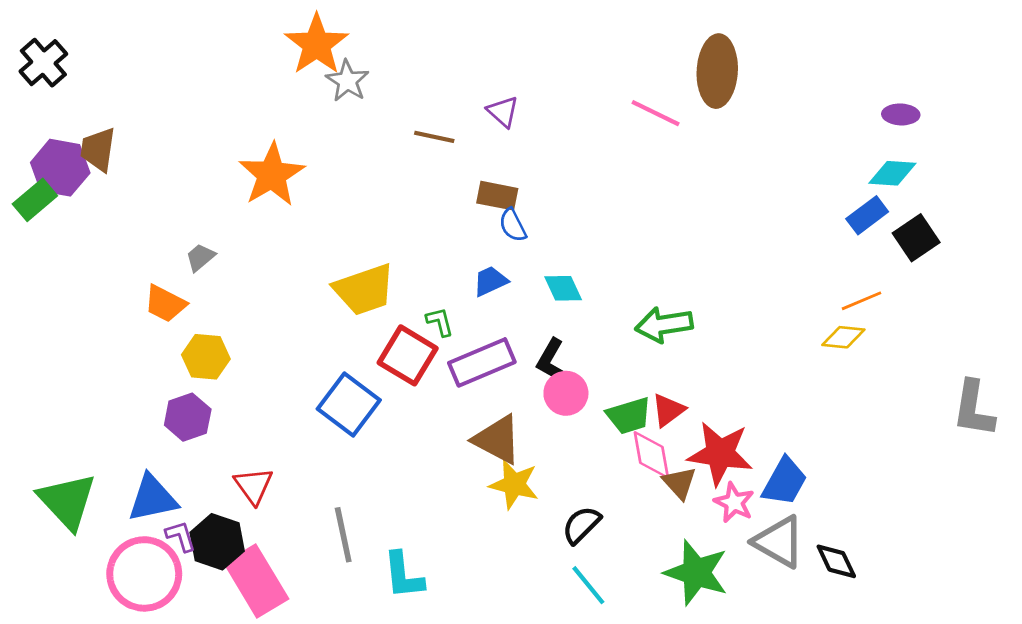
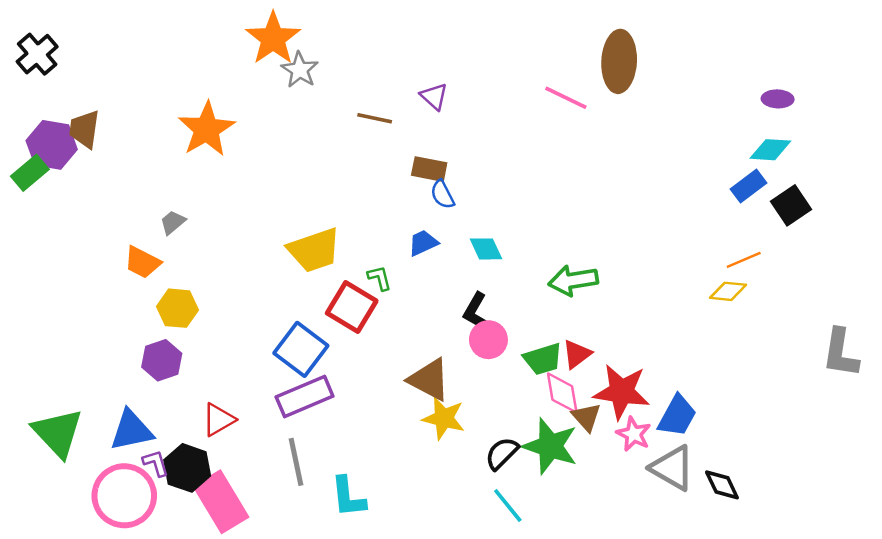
orange star: (272, 175) -> (207, 129), moved
purple rectangle: (482, 362) -> (305, 397), moved
red triangle: (254, 486) -> (219, 420), turned 36
green star: (696, 573) -> (550, 446), moved

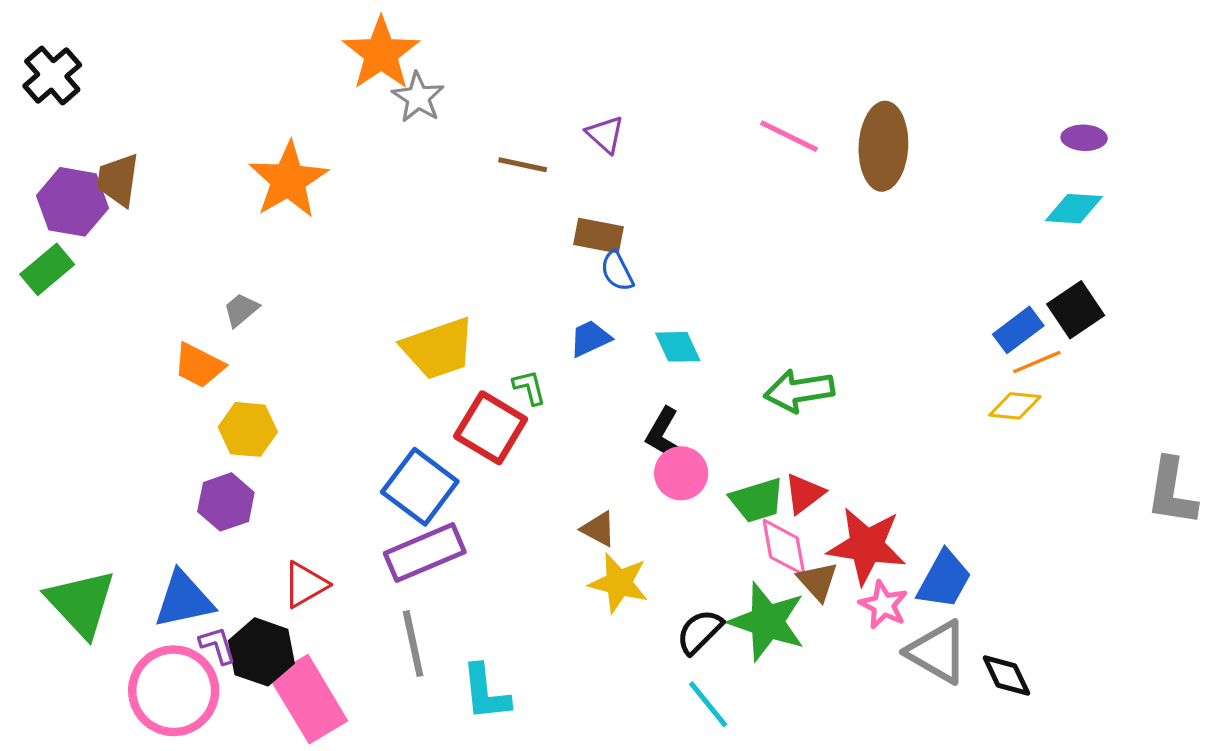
brown ellipse: (619, 61) -> (883, 146), moved
green rectangle: (30, 173) -> (47, 269), moved
blue rectangle: (749, 186) -> (1018, 330), moved
black square: (791, 205) -> (1076, 310), moved
brown triangle: (429, 380) -> (598, 529), size x0.6

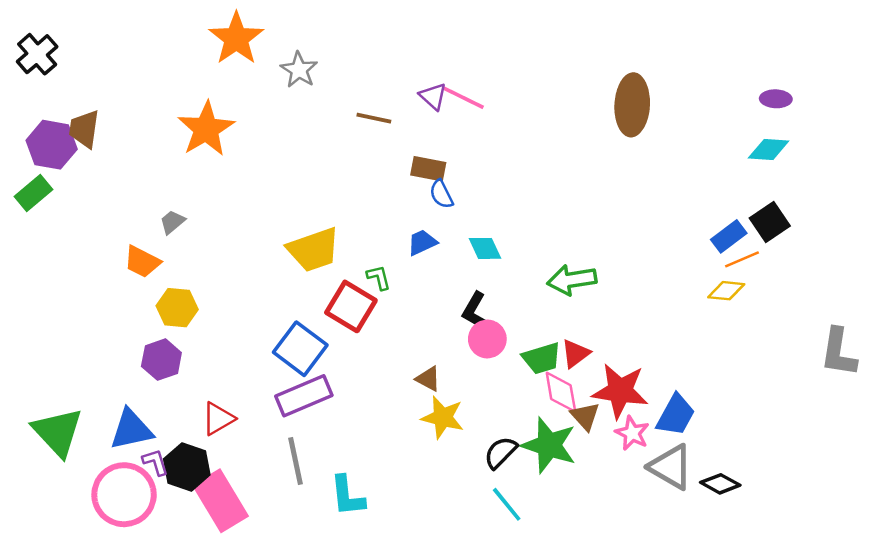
orange star: (381, 53) -> (236, 38), moved
pink line: (789, 136) -> (463, 98), moved
black diamond: (1006, 676) -> (720, 484), turned -36

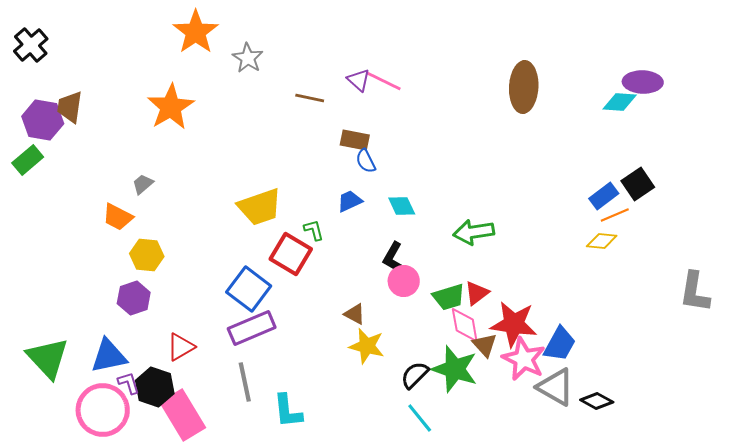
purple ellipse: (776, 99) -> (643, 82), size x1.5
cyan diamond: (769, 150) -> (620, 102), moved
pink star: (632, 433) -> (524, 359), size x1.5

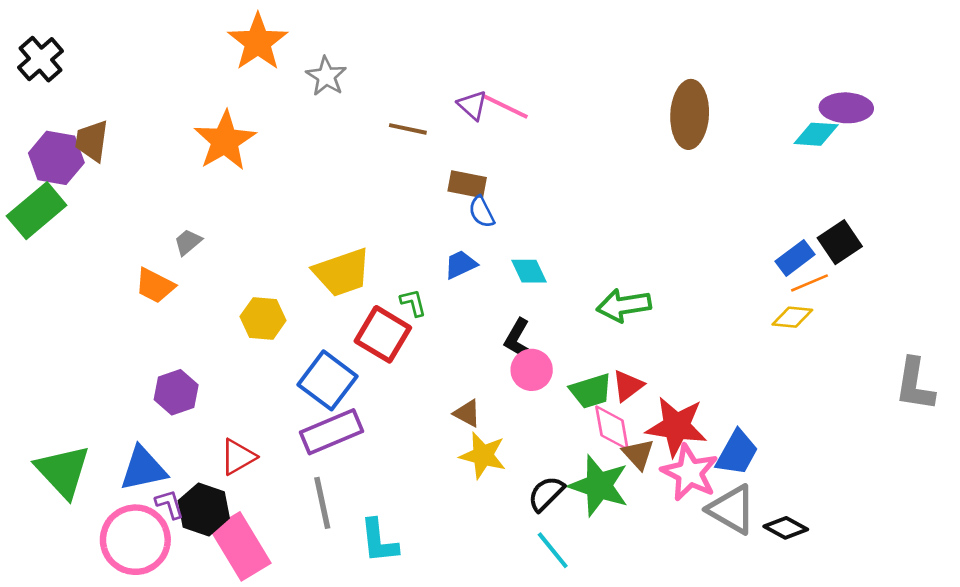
green rectangle: (28, 160) -> (37, 211), size x1.4
yellow hexagon: (147, 255) -> (263, 319), moved

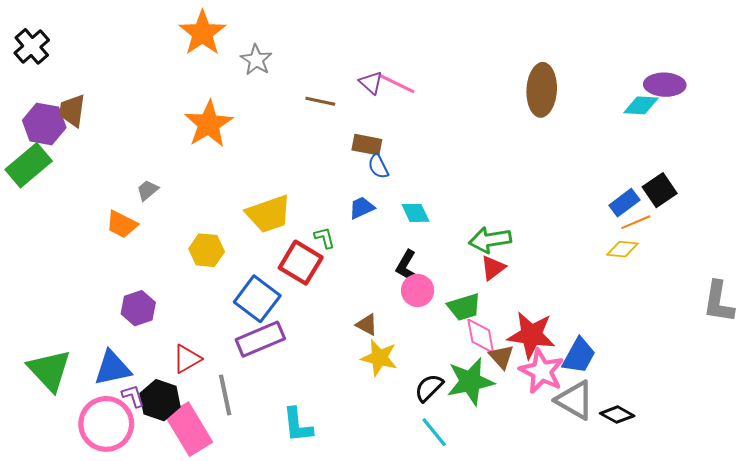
orange star: (225, 141) -> (209, 124), moved
red triangle: (628, 386) -> (493, 268), moved
green star: (599, 486) -> (470, 382), turned -30
gray line: (322, 503) -> (225, 395), moved

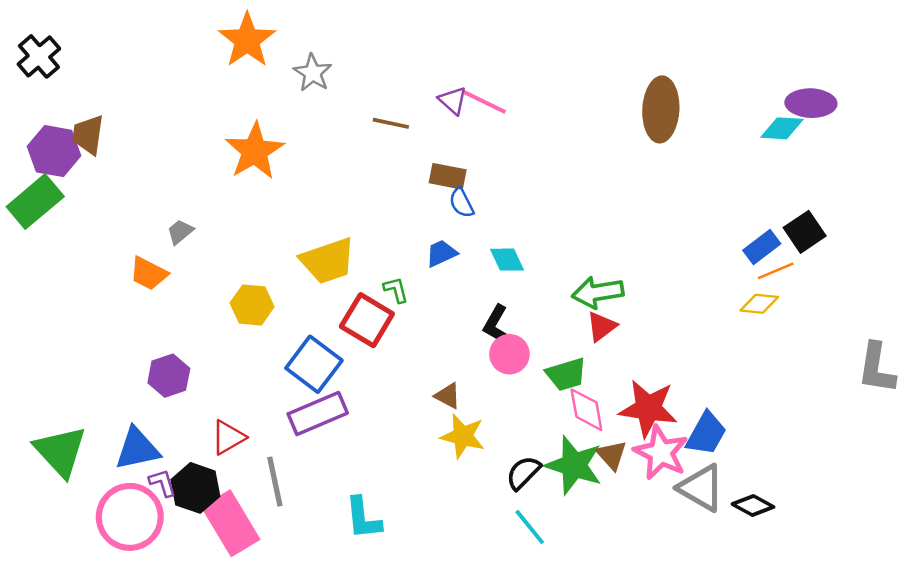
brown triangle: (501, 357) -> (612, 455), moved
green star: (470, 382) -> (574, 465), turned 30

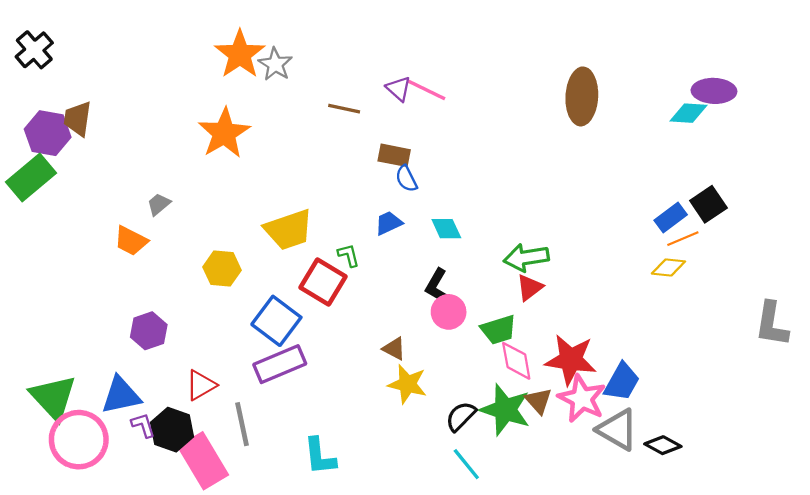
orange star: (247, 40) -> (240, 54), moved
pink circle: (130, 517) -> (79, 440), moved

